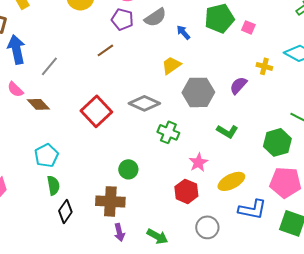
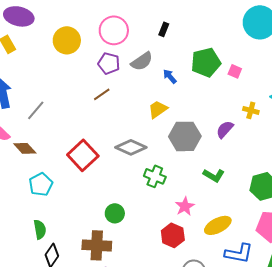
brown line: (105, 50) -> (102, 94), moved
cyan pentagon: (46, 155) -> (41, 184), moved

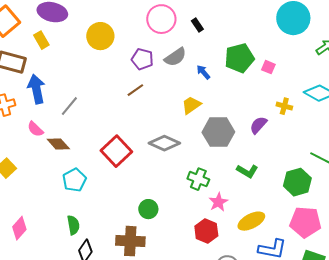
black rectangle: (164, 29) -> (197, 25), turned -56
pink circle: (114, 30) -> (161, 19), moved
green cross: (155, 176) -> (198, 179), moved

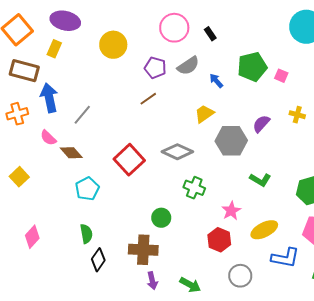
yellow rectangle: (41, 40) -> (54, 49), turned 54
purple semicircle: (258, 125) -> (261, 124), moved
green cross: (198, 179) -> (194, 188), moved

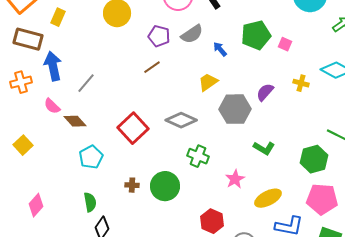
green circle: (161, 218) -> (165, 186), size x1.5
red hexagon: (219, 240) -> (212, 221), moved
brown cross: (143, 250) -> (132, 185), moved, size x0.5

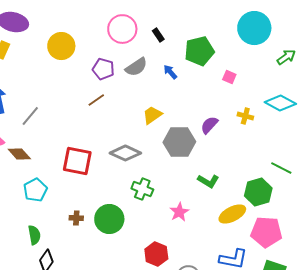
green pentagon: (256, 35) -> (199, 51), moved
blue arrow: (220, 49) -> (170, 72), moved
red square: (133, 128) -> (77, 161), turned -36
yellow ellipse: (268, 198) -> (232, 214), moved

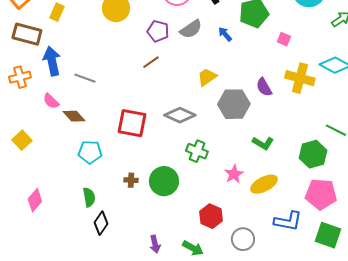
gray line: (30, 116) -> (85, 78), turned 70
yellow cross: (245, 116) -> (300, 78), size x1.8
purple semicircle: (209, 125) -> (264, 87), turned -72
cyan pentagon: (35, 190) -> (90, 152), turned 30
yellow ellipse: (232, 214) -> (264, 184), moved

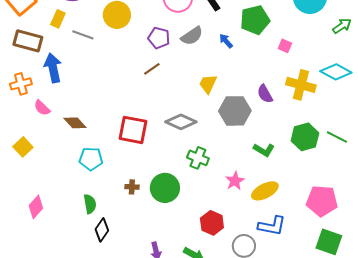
yellow trapezoid: (207, 77) -> (208, 84), turned -30
gray line: (85, 78) -> (83, 35), moved
pink semicircle: (51, 101) -> (42, 108), moved
green hexagon: (313, 154) -> (305, 137), moved
blue L-shape: (288, 221) -> (272, 226), moved

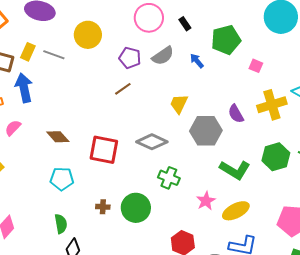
yellow rectangle: (58, 19) -> (28, 52), moved
yellow cross: (301, 85) -> (272, 105), turned -32
pink semicircle: (42, 108) -> (13, 128), turned 90
brown diamond: (75, 123) -> (58, 137), moved
green L-shape: (264, 150) -> (235, 170), size x1.4

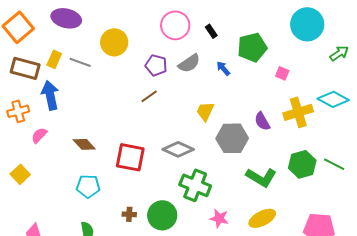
green cross: (169, 178) -> (195, 185), size x1.4
pink star: (206, 201) -> (219, 218), moved, turned -30

